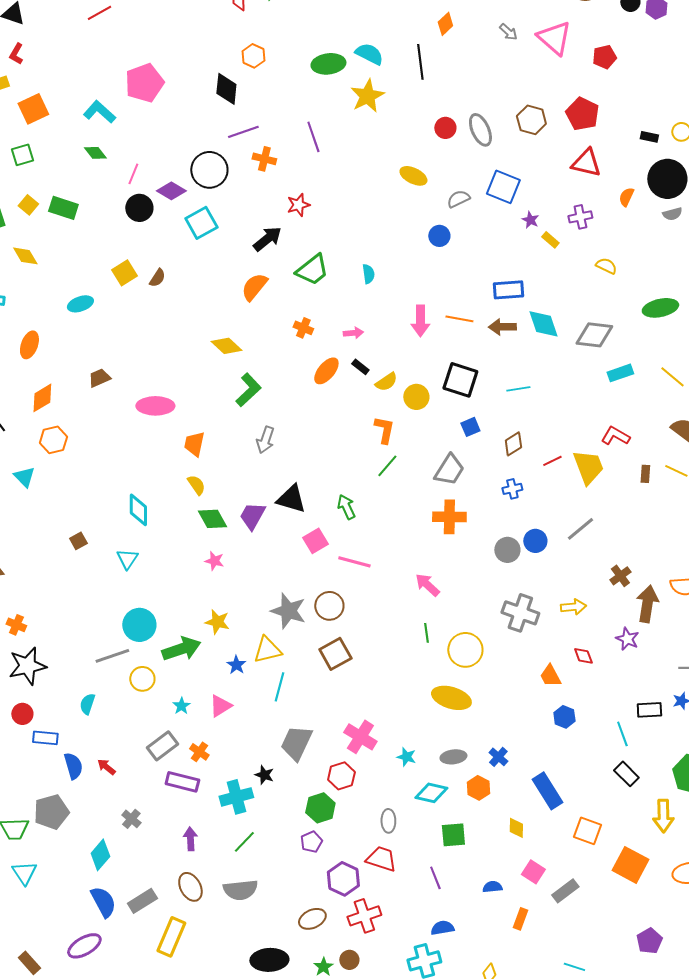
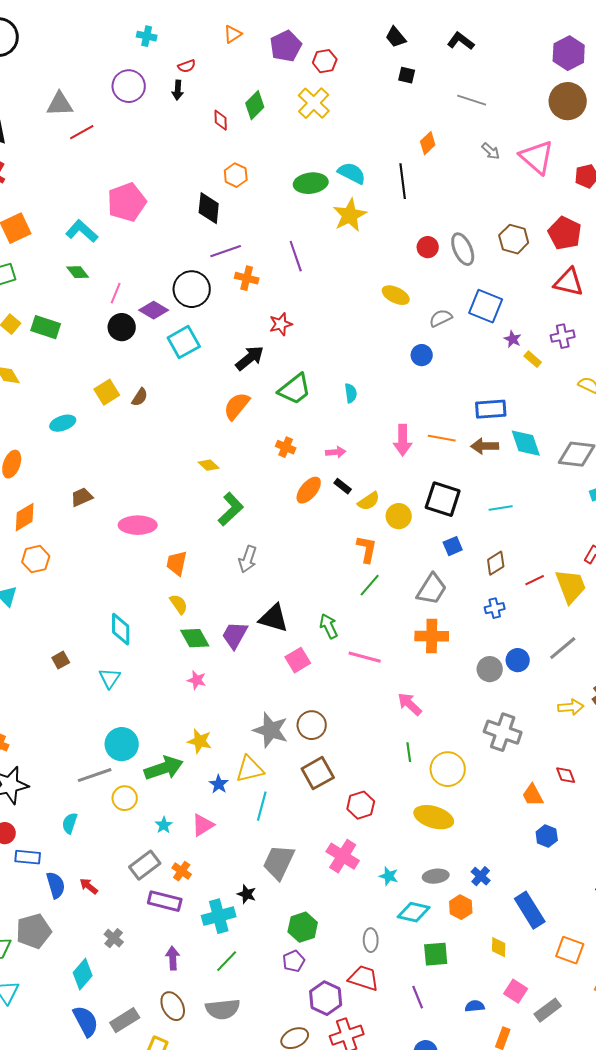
yellow diamond: (226, 346) -> (209, 465), size x0.7
pink line: (354, 562) -> (365, 657), moved
yellow arrow: (573, 607) -> (571, 707), moved
red hexagon: (341, 776) -> (361, 805), moved

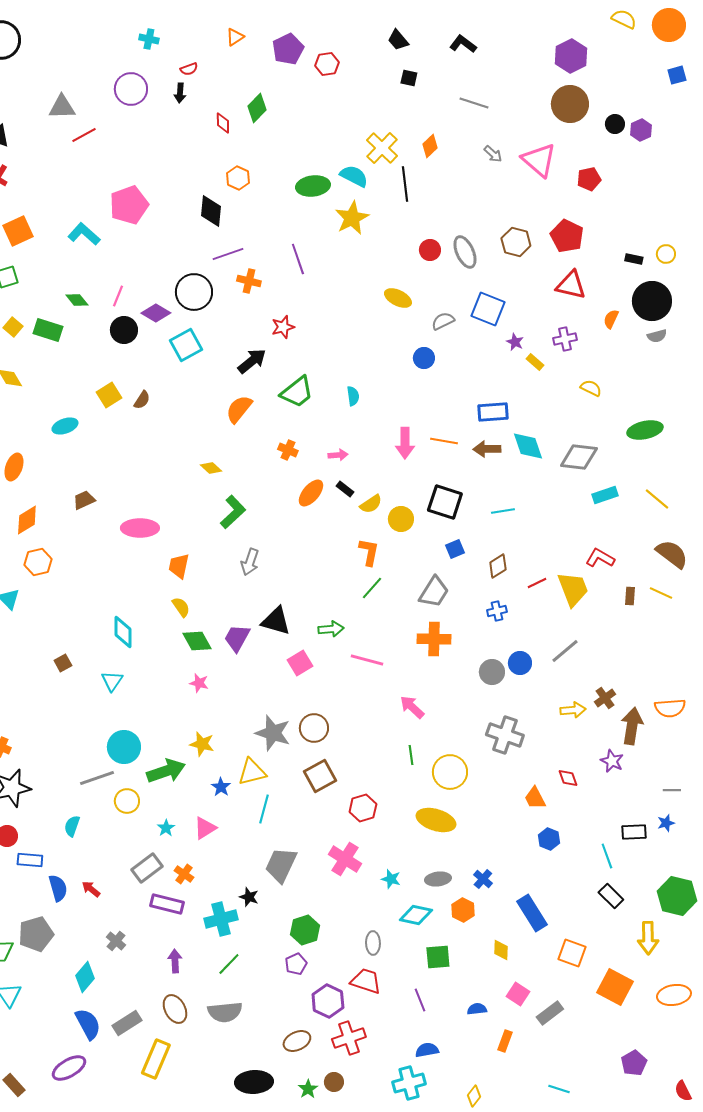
yellow cross: (314, 103) -> (382, 148), moved
green diamond: (78, 272) -> (77, 300), moved
green arrow: (329, 626) -> (331, 629), turned 110

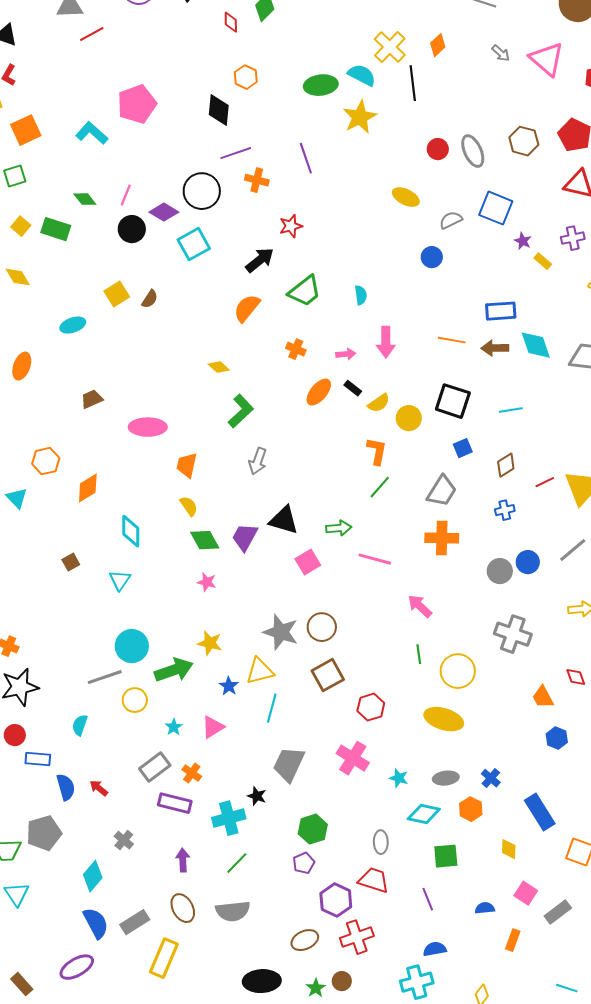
pink arrow: (405, 443) -> (386, 342), moved
orange diamond: (27, 520) -> (88, 488), moved

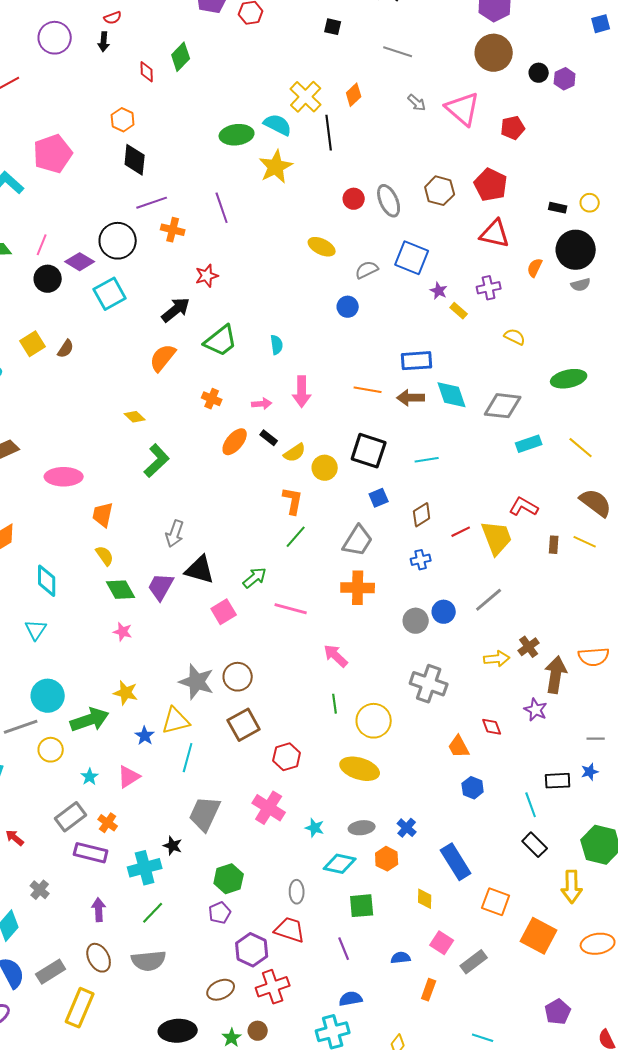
orange hexagon: (246, 77) -> (123, 120), moved
gray arrow: (258, 461) -> (175, 534), moved
green arrow: (339, 528) -> (255, 578), turned -35

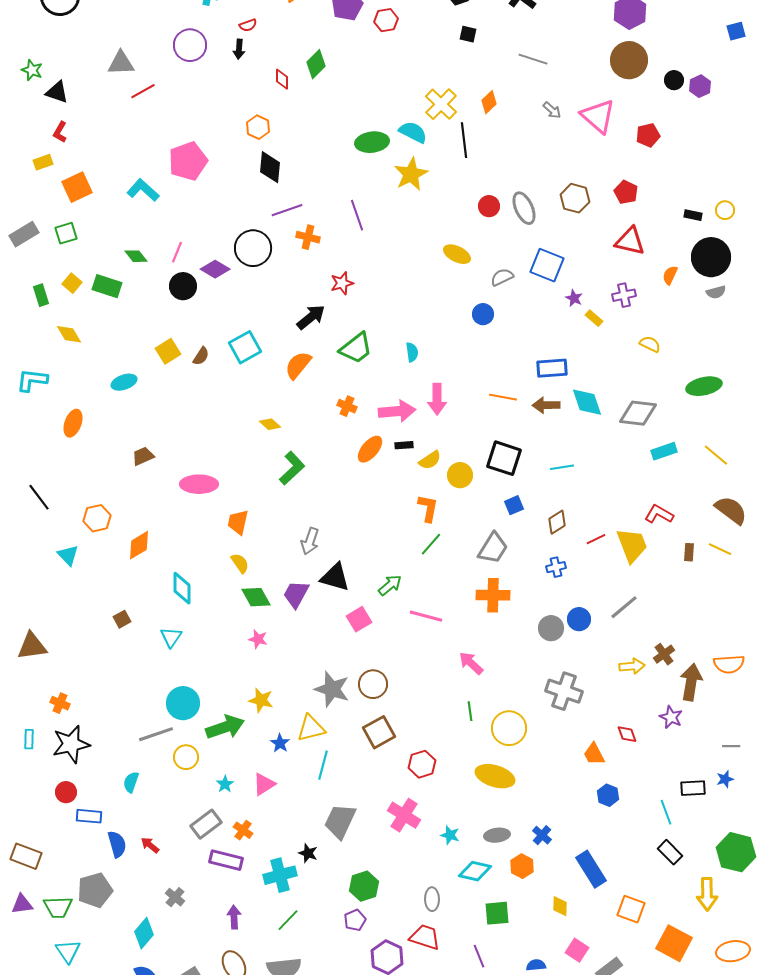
red pentagon: (491, 185) -> (626, 192), size x0.7
cyan square: (110, 294) -> (245, 347), moved
pink arrow: (262, 404) -> (397, 411), size x1.8
black rectangle: (269, 438) -> (404, 445), turned -42

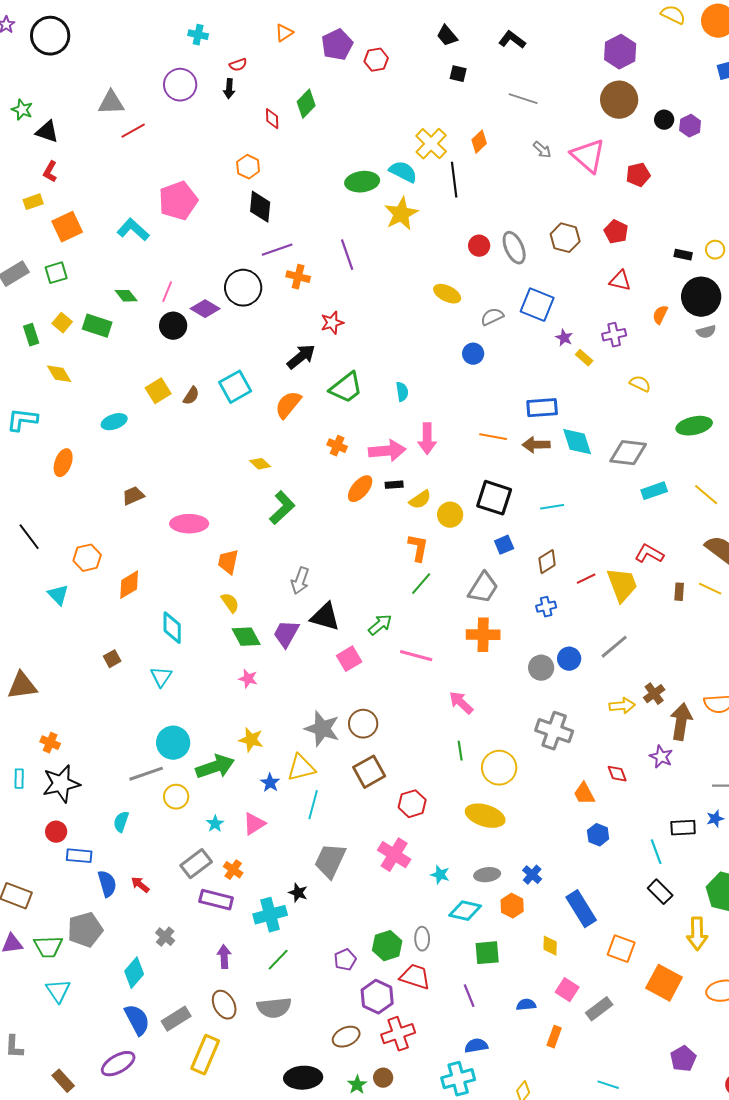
red triangle: (630, 241) -> (620, 281), size x0.7
green hexagon: (364, 886) -> (387, 946), moved

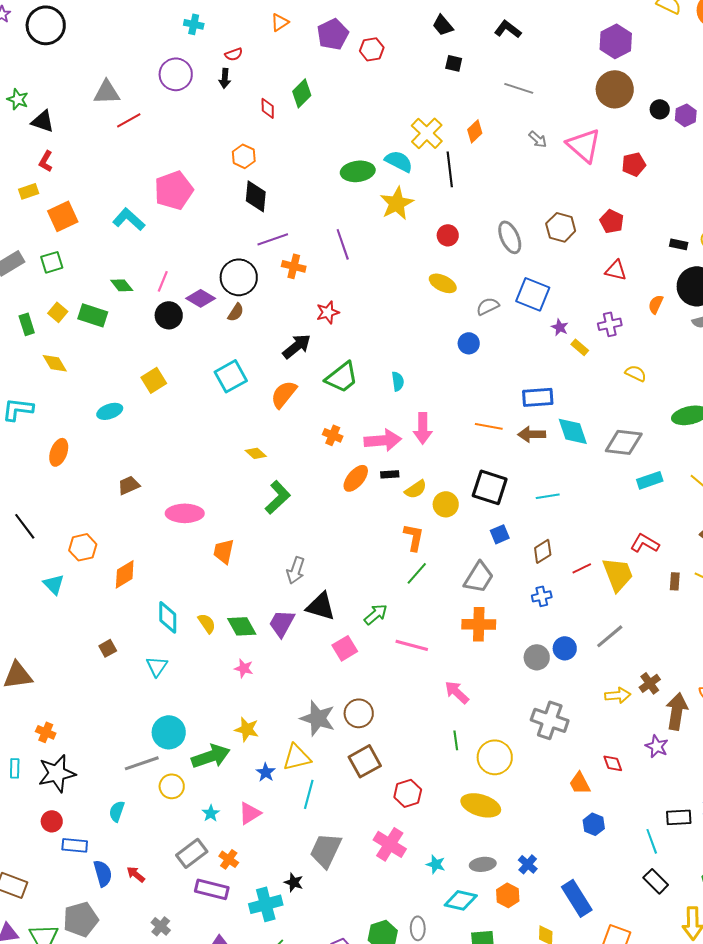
red circle: (479, 246) -> (448, 235), moved
brown semicircle: (191, 396) -> (236, 312), moved
yellow semicircle: (230, 603) -> (207, 623), moved

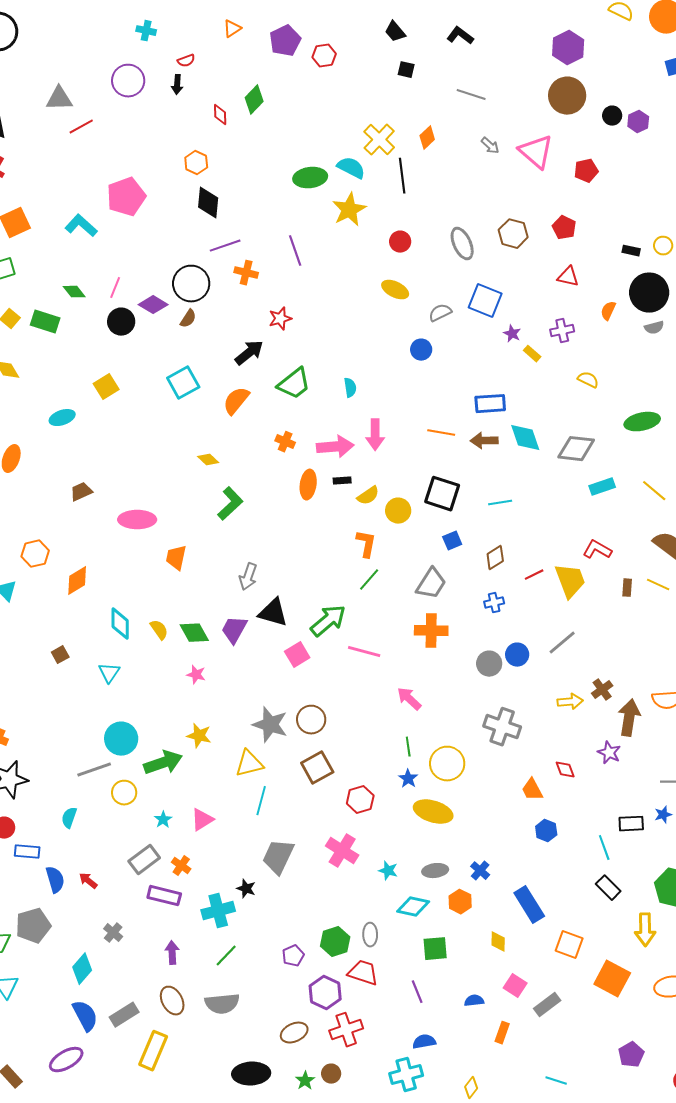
orange ellipse: (356, 478) -> (308, 485), turned -32
green arrow: (376, 614) -> (328, 621), size x1.5
blue star: (266, 772) -> (408, 779), moved

